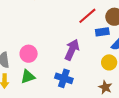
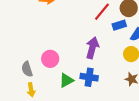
green triangle: (28, 77) -> (66, 80), moved

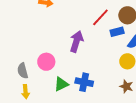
purple arrow: (92, 48) -> (76, 41), moved

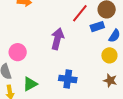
pink circle: (46, 62) -> (18, 52), moved
green triangle: (61, 84) -> (30, 84), moved

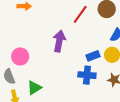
blue rectangle: (97, 27) -> (93, 56), moved
blue cross: (68, 79) -> (87, 75), moved

